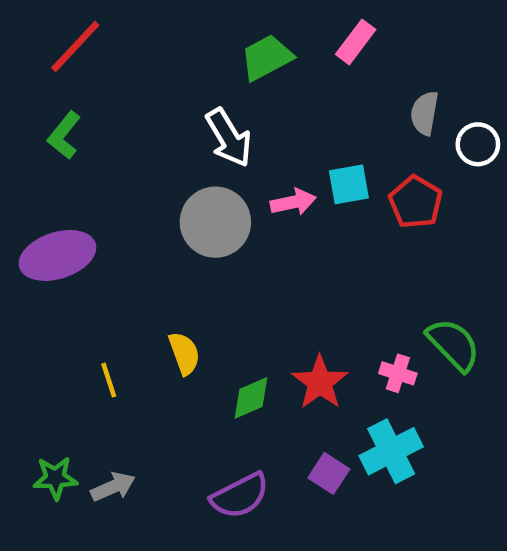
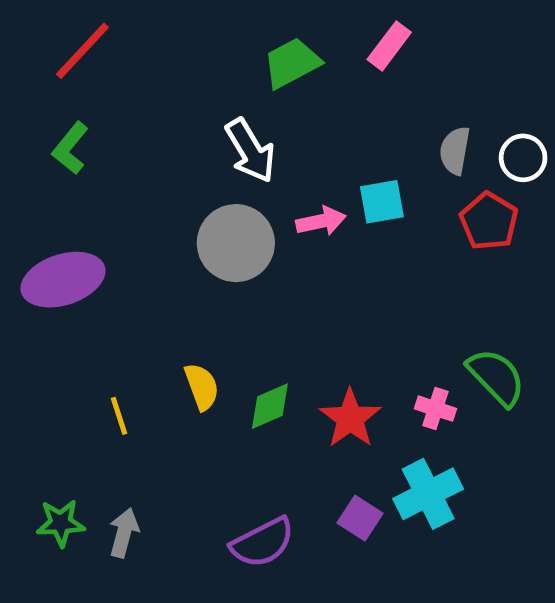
gray semicircle: (425, 113) -> (455, 151), moved
red pentagon: (416, 202) -> (489, 221), moved
green diamond: (251, 398) -> (270, 406), moved
gray arrow: (113, 487) -> (124, 533), turned -51

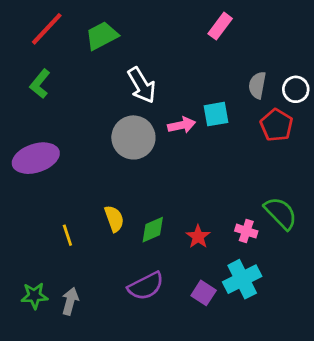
green trapezoid: (292, 63) -> (102, 36), moved
red star: (350, 418) -> (198, 237), size x0.7
purple semicircle: (263, 542) -> (146, 286), moved

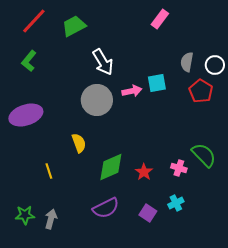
yellow semicircle: (114, 219) -> (79, 143), moved
green diamond: (153, 230) -> (111, 167), size x1.4
cyan cross: (242, 279) -> (176, 203), size x0.6

